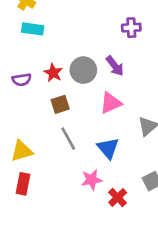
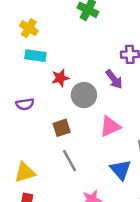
purple arrow: (115, 66) -> (114, 79), moved
red star: (53, 73) -> (60, 78), moved, turned 30
blue triangle: (108, 148) -> (121, 170), moved

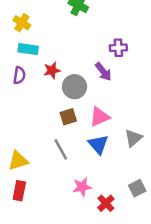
purple semicircle: (25, 104) -> (19, 75), moved, turned -72
brown square: (62, 128) -> (68, 117), moved
blue triangle: (121, 170) -> (98, 144), moved

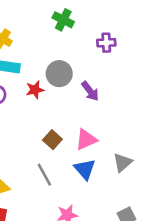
purple cross: (118, 48) -> (106, 43), moved
gray circle: (74, 87) -> (59, 74), moved
brown square: (68, 117) -> (52, 140), turned -30

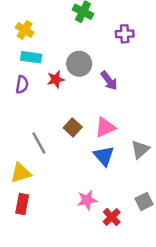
gray line: (44, 175) -> (39, 143), moved

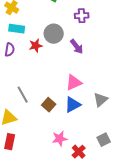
purple cross: (125, 34) -> (82, 16), moved
brown square: (73, 127) -> (49, 105), moved
blue triangle: (104, 156) -> (73, 105), turned 42

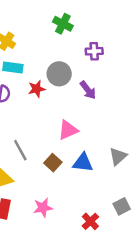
pink triangle: (74, 83) -> (68, 130), moved
blue triangle: (73, 105) -> (83, 163), turned 36
pink star: (60, 139) -> (43, 208), moved

